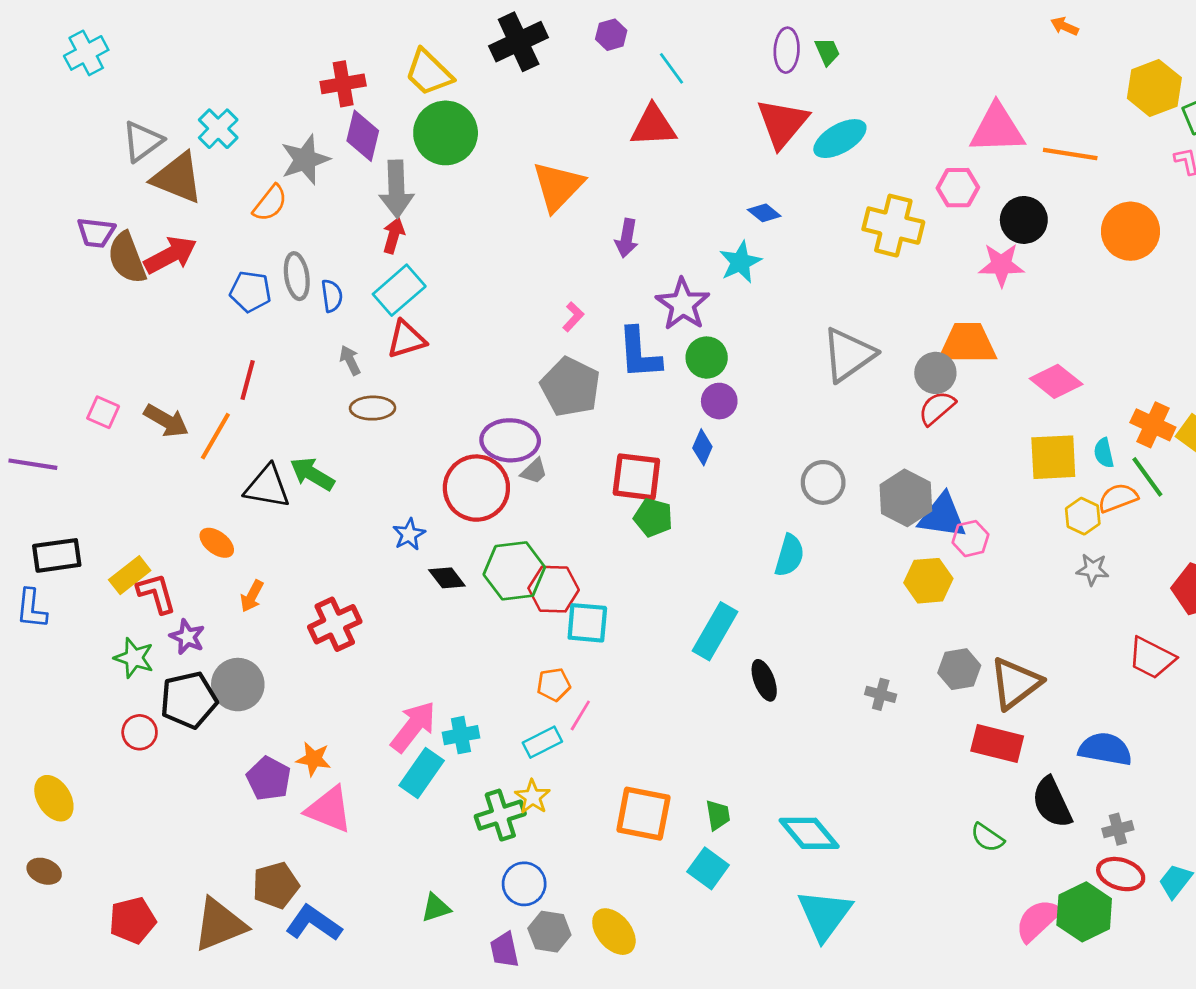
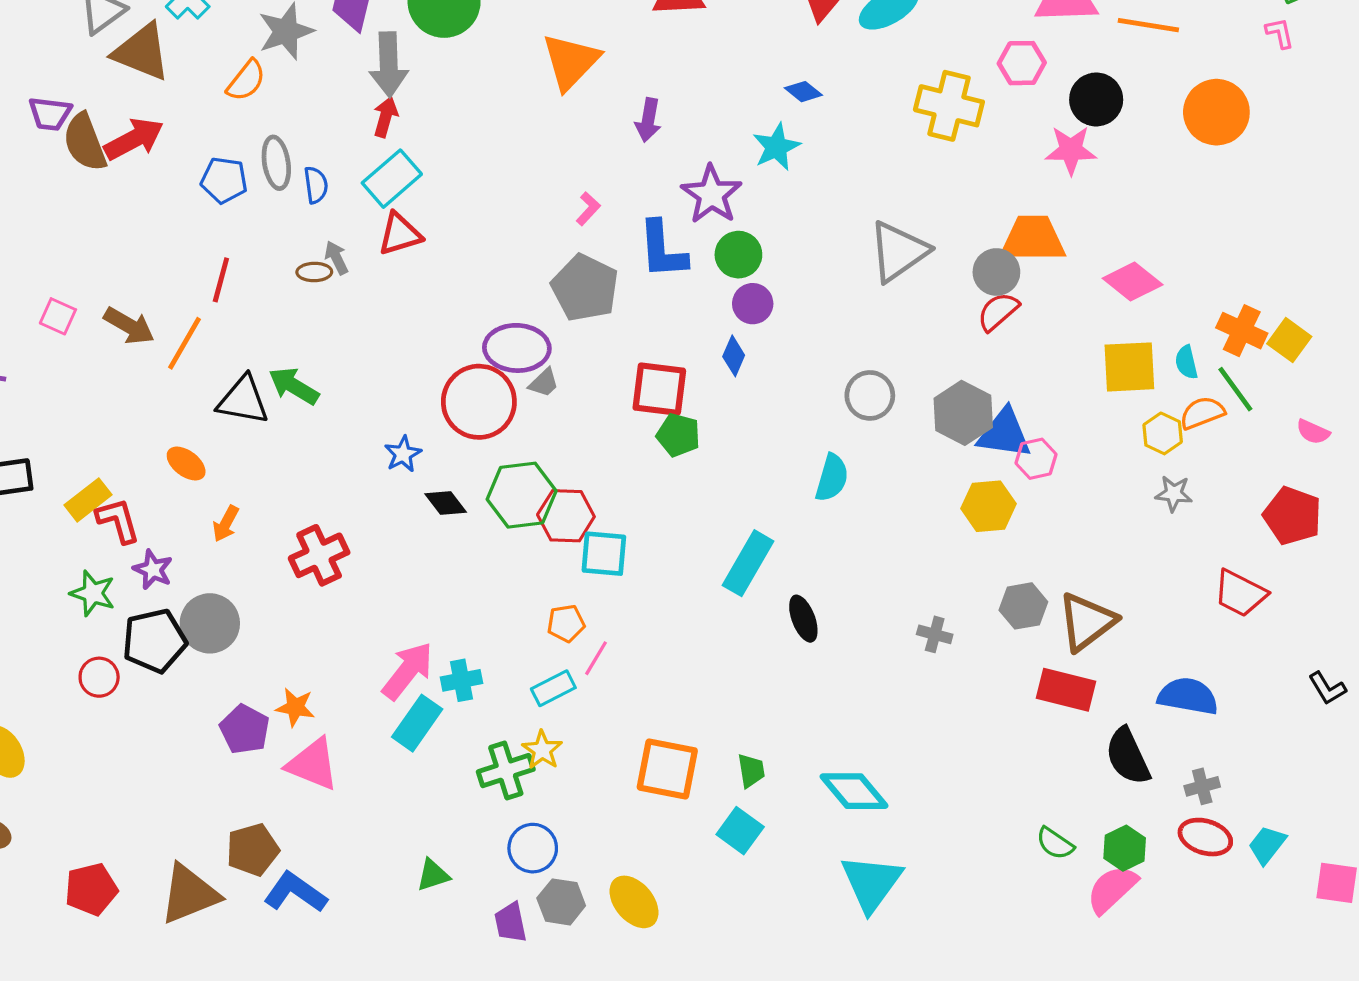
brown ellipse: (373, 408) -> (314, 272), moved, size x0.7
green semicircle: (987, 838) -> (1055, 843), moved
green hexagon: (1084, 912) -> (1125, 848), moved, size x0.7

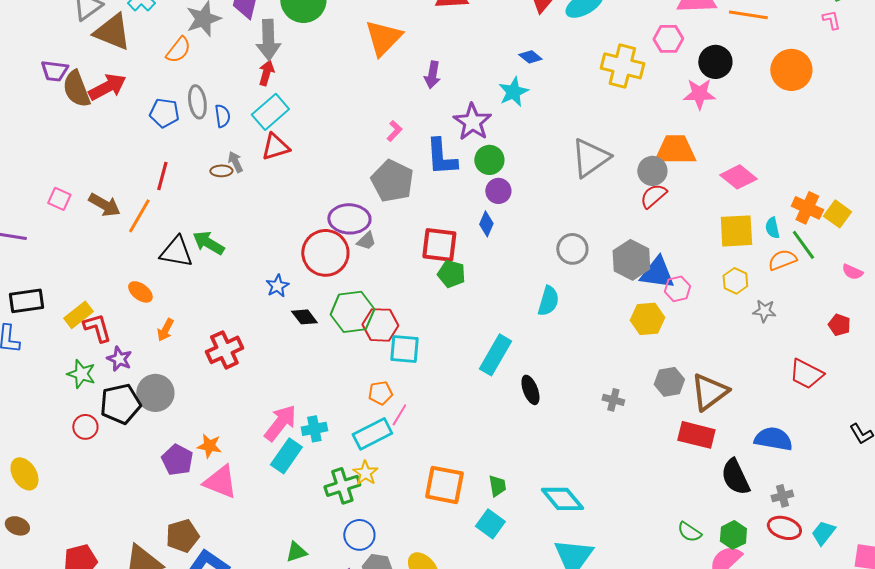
yellow hexagon: (1163, 433) -> (735, 281), moved
red pentagon: (1292, 516) -> (839, 325), size x0.6
cyan rectangle: (553, 688) -> (372, 434), size x1.4

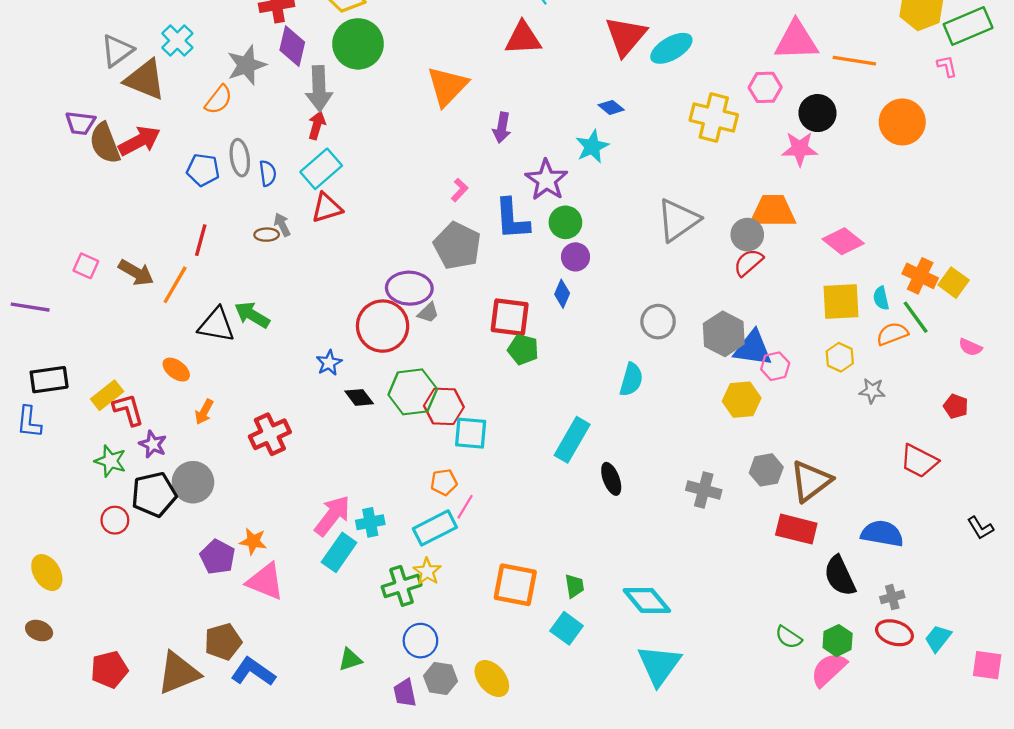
gray cross: (613, 400) -> (704, 490), size x1.4

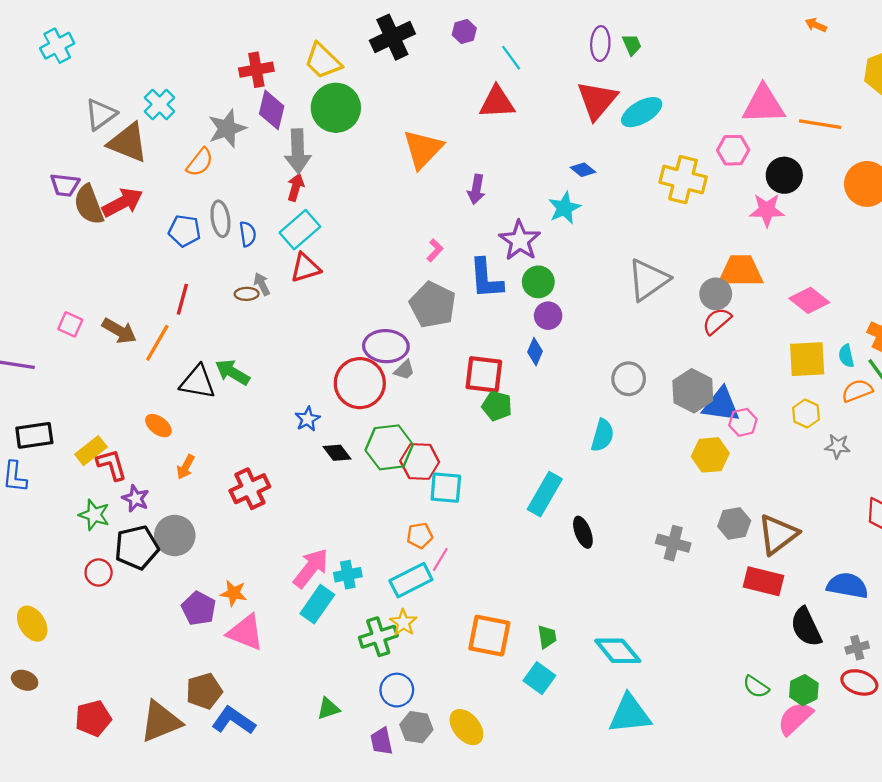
cyan triangle: (659, 665) -> (630, 714), turned 48

